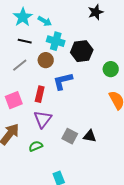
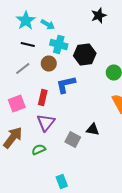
black triangle: (90, 136) -> (93, 130), moved

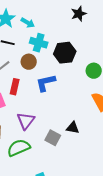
red rectangle: (43, 98) -> (15, 87), moved
green semicircle: (39, 150) -> (19, 148), size x1.6

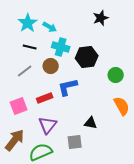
red rectangle: (15, 87) -> (45, 98), moved, turned 56
black triangle: (73, 128) -> (91, 123), moved
gray square: (53, 138) -> (75, 142), turned -35

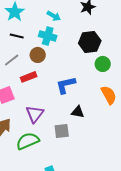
cyan arrow: (50, 27) -> (54, 16), moved
black hexagon: (87, 57) -> (90, 42), moved
blue L-shape: (68, 87) -> (66, 85), moved
red rectangle: (45, 98) -> (29, 77), moved

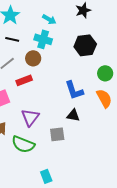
green circle: (103, 64) -> (105, 73), moved
blue L-shape: (66, 85) -> (74, 90), moved, turned -95
green semicircle: (28, 141) -> (23, 144), turned -135

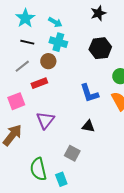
cyan arrow: (49, 19) -> (55, 22), moved
black triangle: (73, 115) -> (88, 126), moved
gray square: (57, 134) -> (72, 153), moved, turned 35
green semicircle: (23, 144) -> (38, 169), moved, turned 55

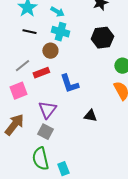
gray line: (22, 66) -> (22, 66), moved
blue L-shape: (89, 93) -> (69, 84), moved
gray square: (72, 153) -> (45, 132), moved

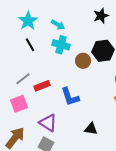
black line: (29, 32) -> (30, 45), turned 48
brown circle: (50, 51) -> (83, 61), moved
purple triangle: (47, 110) -> (48, 123), turned -36

